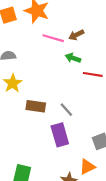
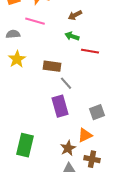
pink line: (53, 38) -> (35, 21), moved
brown rectangle: (36, 106) -> (52, 66), moved

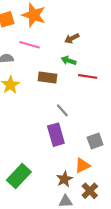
brown rectangle: (52, 66) -> (47, 78), moved
green rectangle: (25, 145) -> (19, 176), turned 30
brown cross: (92, 159) -> (90, 191), turned 35

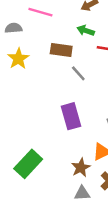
gray line: (62, 110) -> (78, 73), moved

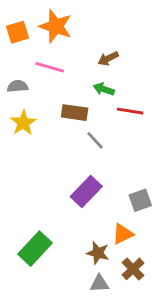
purple rectangle: (71, 116) -> (86, 192), turned 60
brown star: (81, 168) -> (98, 253), turned -30

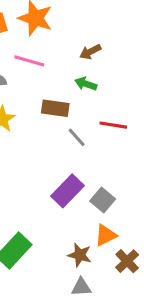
red line: (130, 111) -> (113, 125), moved
gray square: (140, 200) -> (103, 200), moved, turned -30
brown cross: (133, 269) -> (127, 261), moved

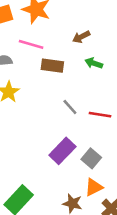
green arrow: (86, 84) -> (94, 63), moved
brown rectangle: (55, 108) -> (52, 66), moved
red line: (113, 125) -> (100, 115), moved

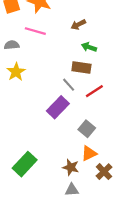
brown rectangle: (52, 66) -> (81, 68), moved
red line: (100, 115) -> (94, 91), turned -42
purple rectangle: (62, 151) -> (58, 107), moved

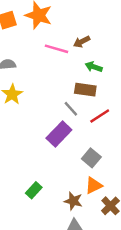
pink line: (35, 31) -> (57, 49), moved
green rectangle: (25, 164) -> (34, 190), moved, size x0.6

